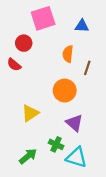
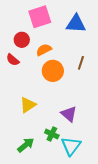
blue triangle: (82, 26) -> (76, 24), size x1.5
orange semicircle: (68, 54) -> (44, 50), moved, turned 56
orange circle: (65, 91) -> (53, 71), moved
cyan triangle: (77, 157) -> (71, 146), turned 50

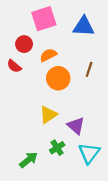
yellow triangle: (28, 105) -> (48, 115), moved
green cross: (52, 134) -> (57, 148), turned 32
cyan triangle: (71, 146) -> (89, 153), moved

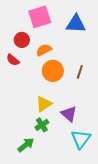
brown line: (89, 69) -> (80, 72), moved
green cross: (57, 148) -> (42, 125), moved

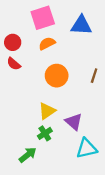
red circle: (22, 40) -> (13, 42), moved
orange semicircle: (44, 50) -> (47, 43), moved
brown line: (80, 72) -> (94, 76), moved
cyan triangle: (81, 139) -> (87, 148), turned 40

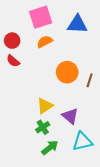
orange circle: (57, 76) -> (67, 72), moved
brown line: (94, 76) -> (90, 80), moved
green arrow: (28, 155) -> (50, 148), moved

